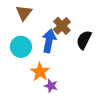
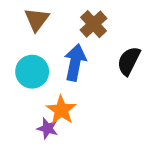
brown cross: (62, 26) -> (93, 24), moved
purple star: (51, 86) -> (47, 128), moved

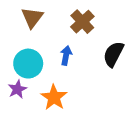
blue arrow: (75, 62) -> (66, 55), size x0.6
purple star: (47, 128) -> (17, 89), moved, turned 30

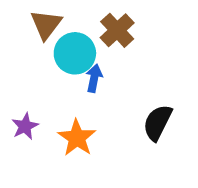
black semicircle: (113, 54) -> (157, 122), moved
cyan circle: (28, 64) -> (75, 53), moved

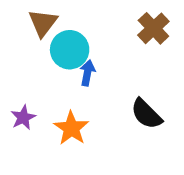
brown cross: (117, 30) -> (153, 28), moved
black semicircle: (157, 122) -> (146, 114), turned -72

